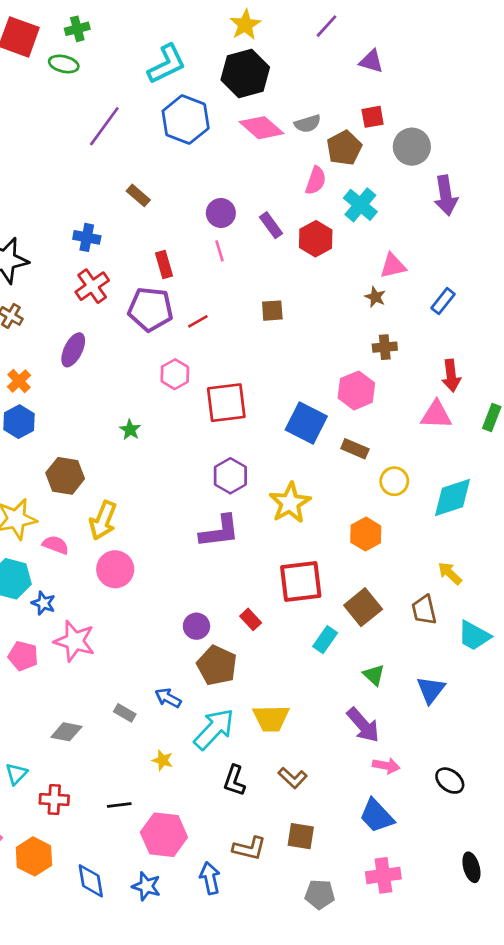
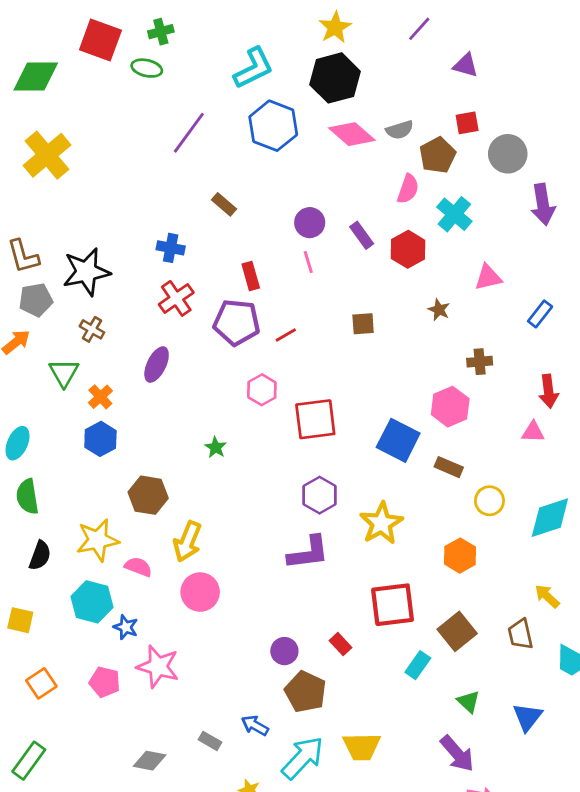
brown star: (375, 297) -> (439, 310), moved
pink triangle: (436, 415) -> (533, 432), size x0.7

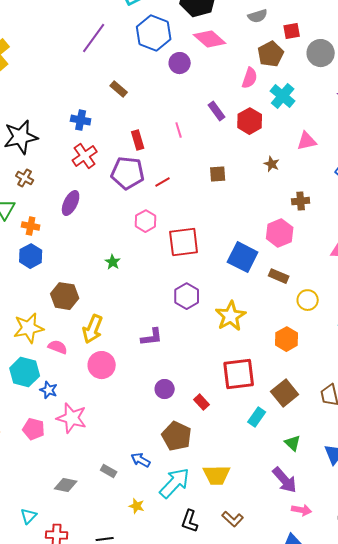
gray semicircle: (400, 130) -> (258, 16), moved
purple circle: (310, 223) -> (180, 63), moved
orange cross: (100, 397) -> (31, 226), turned -36
purple L-shape: (308, 553) -> (152, 337), moved, size x0.7
purple circle: (284, 651) -> (165, 389), moved

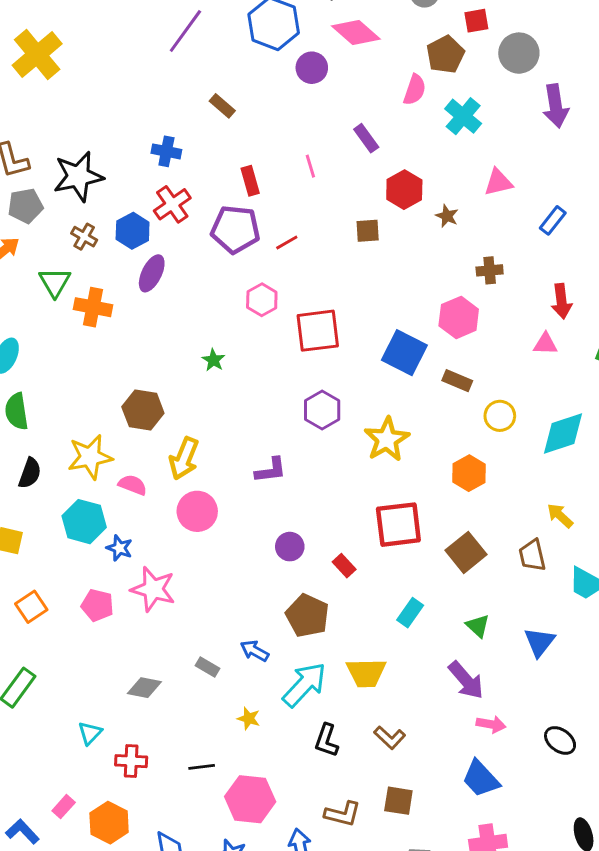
red hexagon: (250, 121) -> (404, 190), moved
orange cross: (31, 226) -> (93, 307), size x1.4
blue hexagon: (31, 256) -> (133, 231), moved
cyan rectangle: (257, 417) -> (410, 613), moved

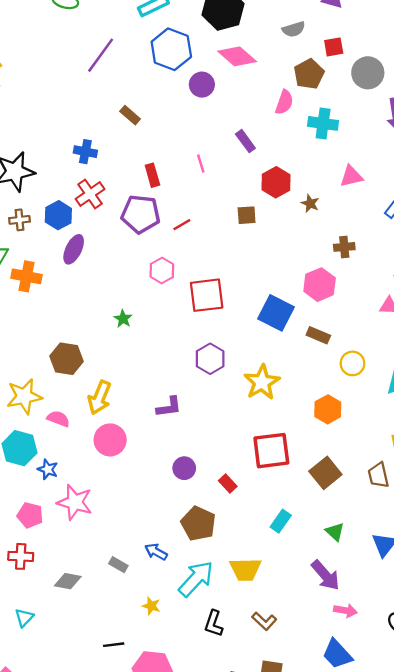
cyan cross: (463, 116) -> (323, 123), turned -32
brown cross: (84, 237) -> (19, 220), turned -36
red cross: (131, 761) -> (21, 556), moved

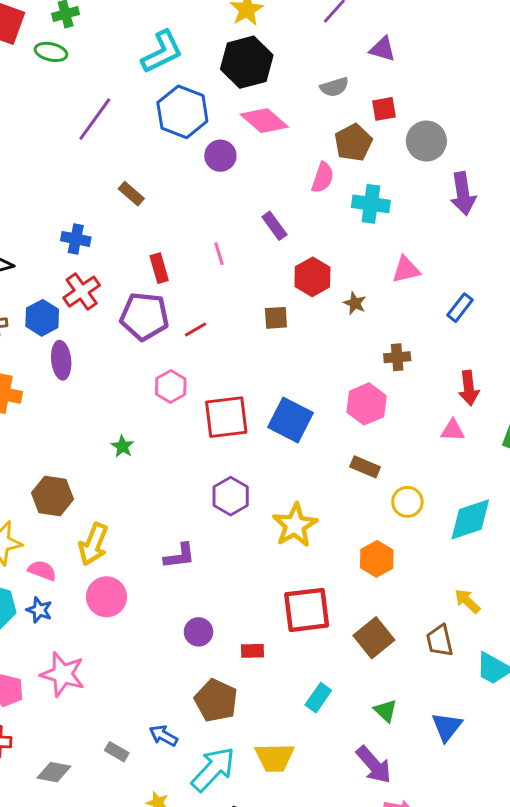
purple ellipse: (74, 249) -> (61, 360), turned -32
blue square: (276, 313) -> (291, 420), moved
blue star: (48, 469) -> (39, 610), moved
red rectangle: (228, 483) -> (253, 651), turned -48

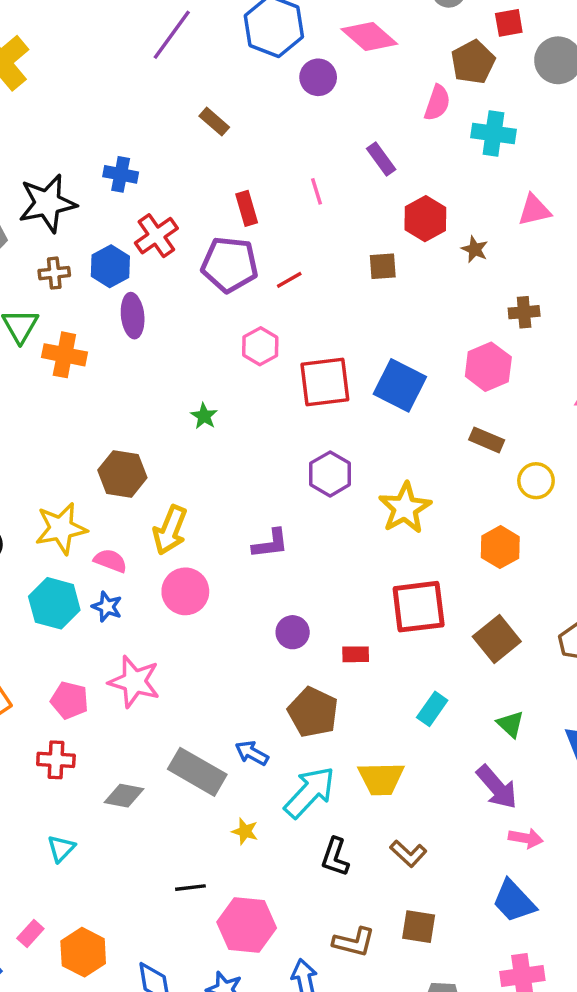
blue cross: (76, 239) -> (121, 174), moved
gray rectangle: (117, 752) -> (197, 772), size x2.0

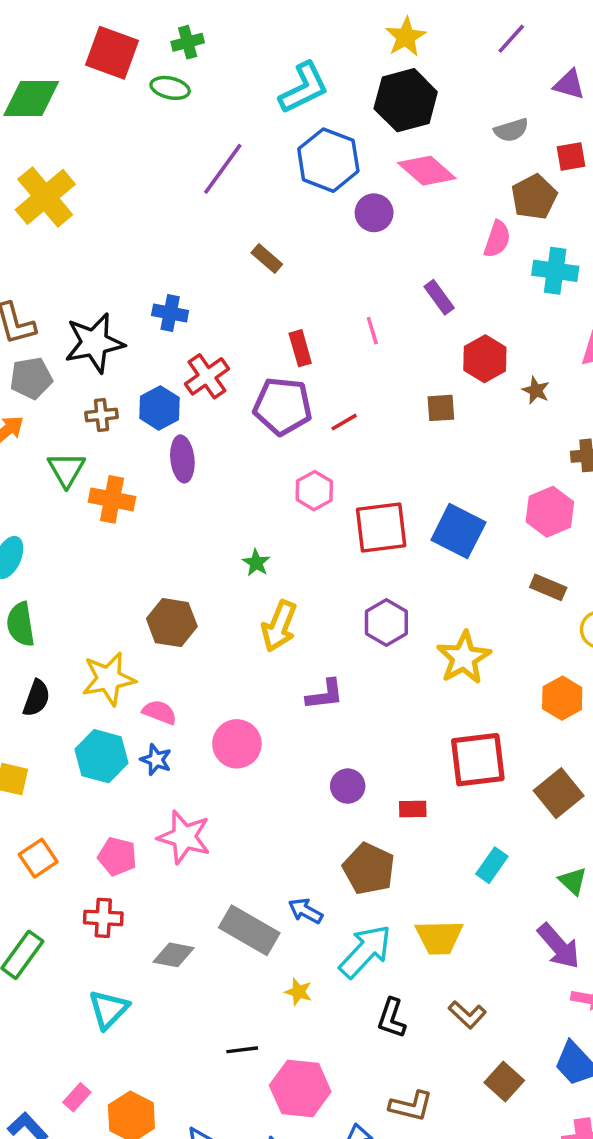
yellow arrow: (170, 530) -> (279, 626), moved
cyan triangle: (61, 848) -> (109, 1009), size x1.4
brown square: (419, 927) -> (504, 1081), moved, turned 33

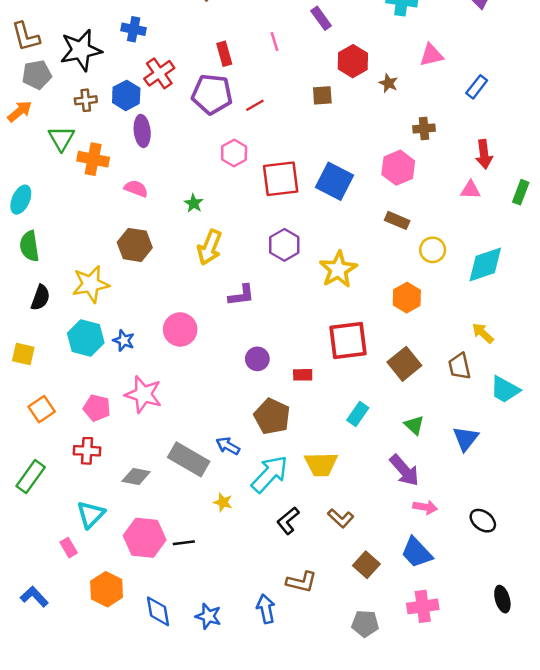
pink semicircle: (160, 712) -> (136, 189), moved
black L-shape: (392, 1018) -> (288, 521), turned 32
pink hexagon: (300, 1089) -> (145, 538), moved
pink rectangle: (77, 1097) -> (69, 548), moved, turned -72

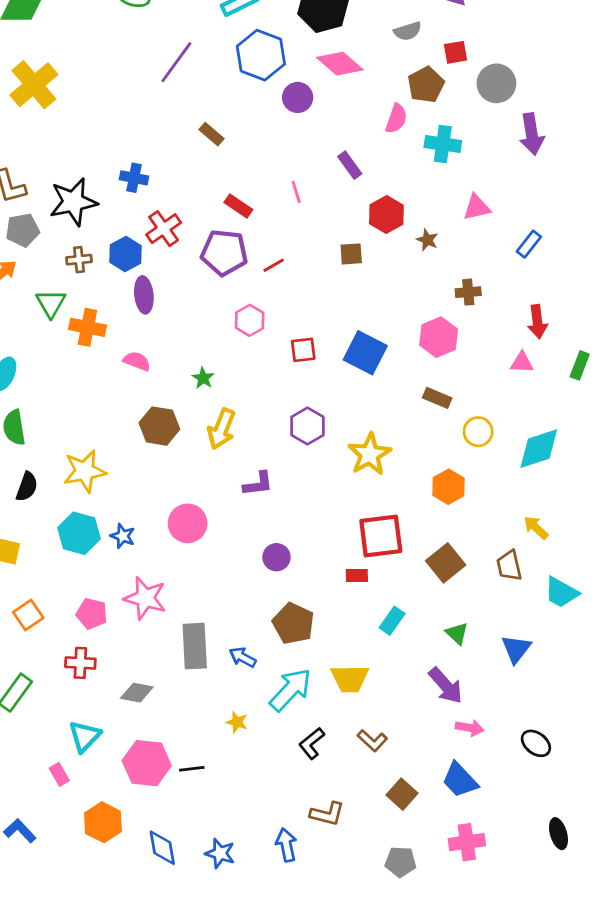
red rectangle: (224, 54) -> (238, 206), turned -40
red square: (281, 179) -> (303, 350), size x0.6
brown hexagon: (135, 245) -> (159, 426), moved
red rectangle: (303, 375) -> (357, 576), moved
gray rectangle: (189, 459) -> (195, 646), moved, turned 57

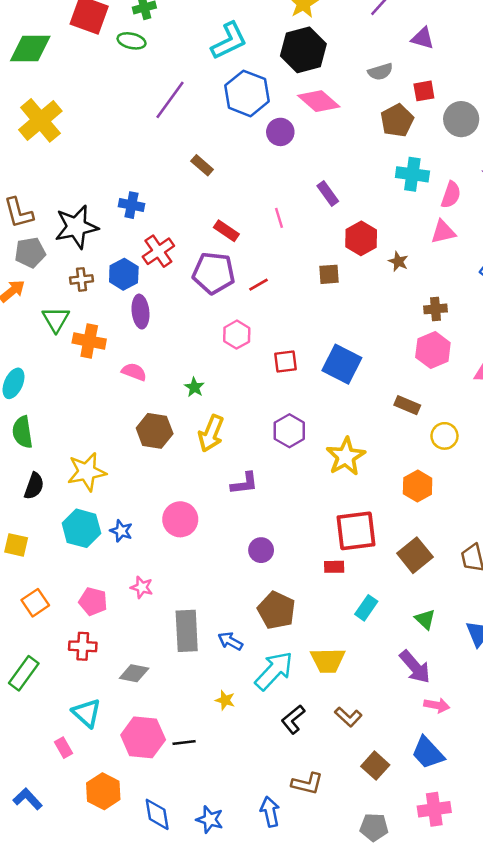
pink semicircle: (396, 119) -> (451, 195), moved
pink hexagon: (439, 337) -> (433, 350), moved
pink star: (145, 598) -> (142, 587), size x0.6
cyan triangle: (85, 736) -> (87, 713), turned -32

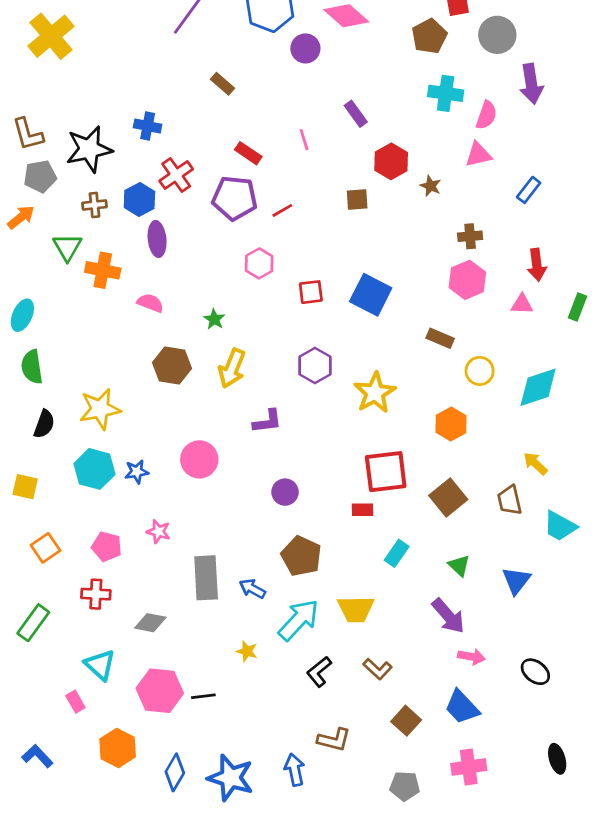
blue star: (121, 531) -> (137, 472), turned -30
blue diamond: (157, 814) -> (175, 772), turned 40
blue star: (210, 819) -> (231, 778), size x1.6

